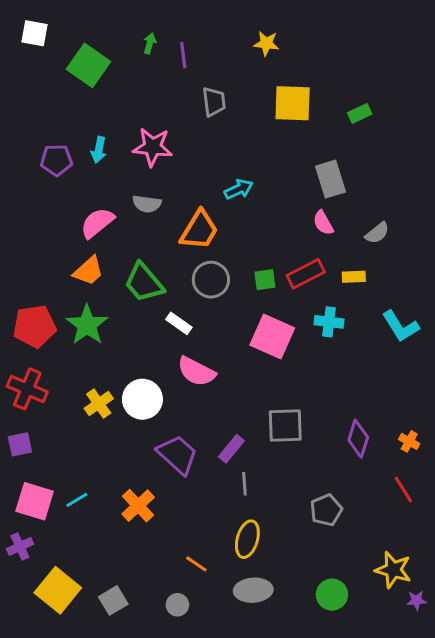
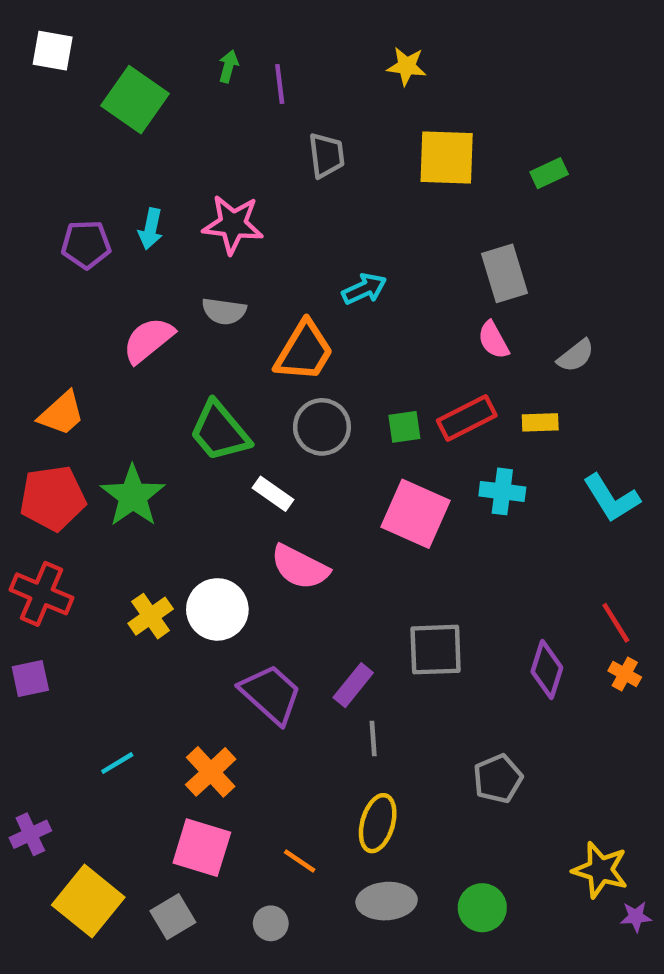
orange trapezoid: (88, 271) -> (62, 414), moved
red line: (403, 490) -> (616, 623), moved
pink square: (35, 501) -> (202, 848), moved
green circle: (332, 595) -> (482, 908), moved

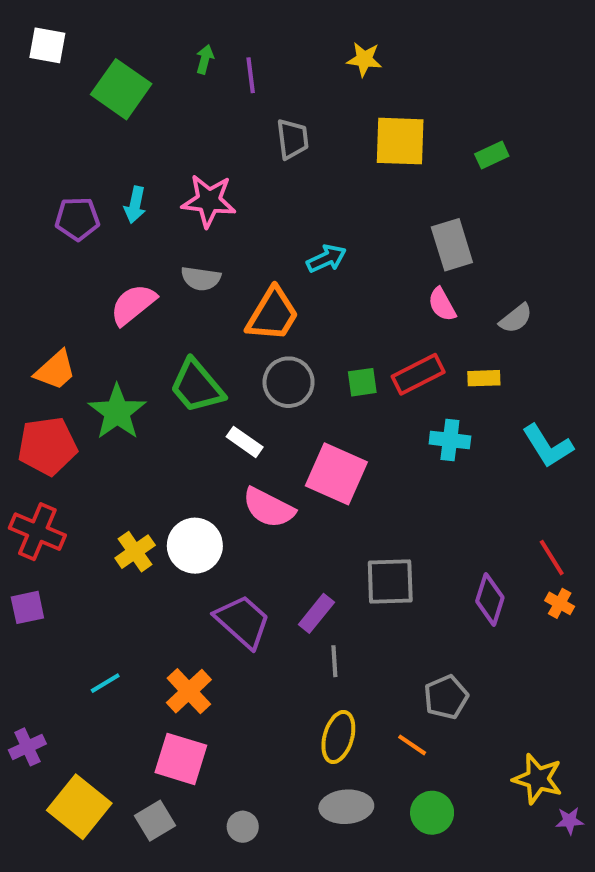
green star: (133, 496) -> (117, 412), moved
pink square: (415, 514) -> (336, 474), moved
orange line: (300, 861) -> (412, 745), moved

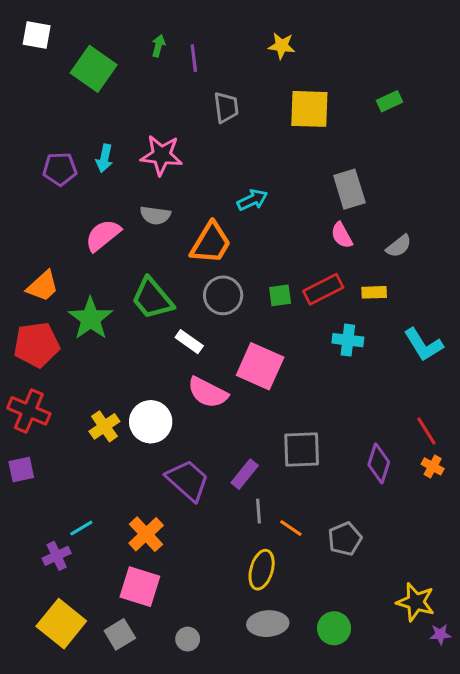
green rectangle: (492, 155) -> (389, 101), moved
orange line: (412, 745) -> (291, 528), moved
purple cross: (27, 747) -> (57, 556), moved

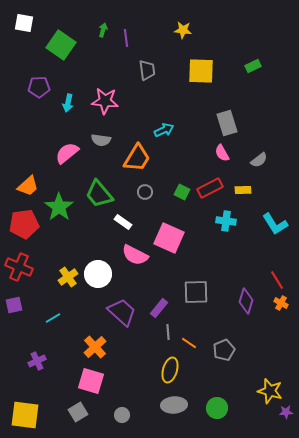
purple pentagon: (60, 169) -> (39, 87), moved
gray circle: (223, 295) -> (145, 192), size x0.6
green square: (280, 295) -> (182, 192), turned 35
cyan line: (81, 528) -> (53, 318), moved
yellow square: (61, 624) -> (25, 415), moved, turned -32

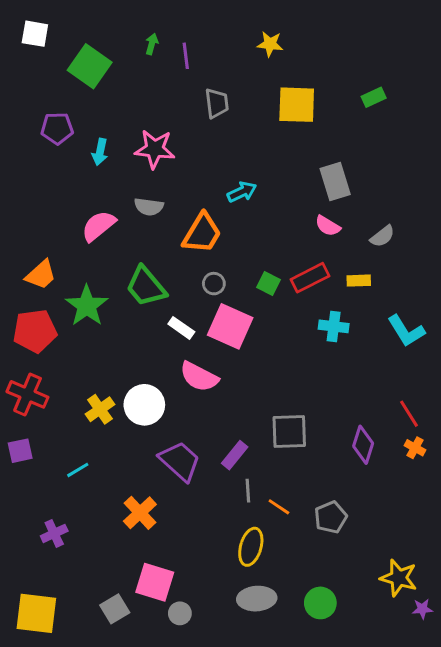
pink semicircle: (222, 153) -> (328, 226), turned -30
pink square: (169, 238) -> (230, 326), moved
pink square: (91, 381) -> (155, 582), moved

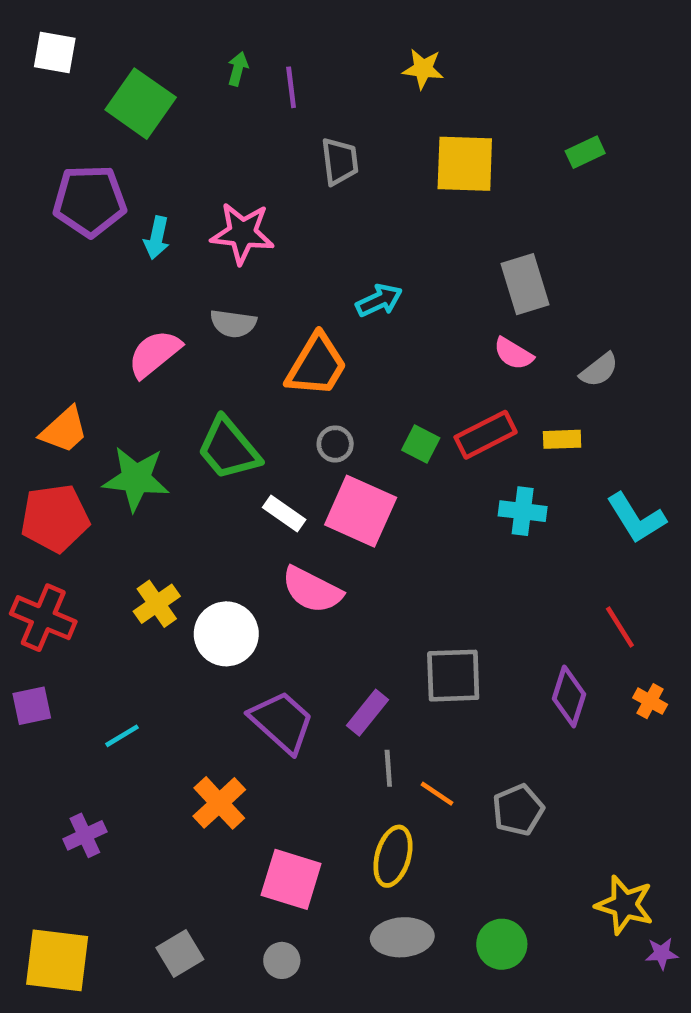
purple pentagon: (57, 128) -> (90, 201), size x1.4
green star: (87, 306) -> (136, 479), turned -30
yellow cross: (100, 409) -> (157, 604), moved
red line: (409, 414) -> (620, 627), moved
pink square: (155, 582) -> (291, 879), moved

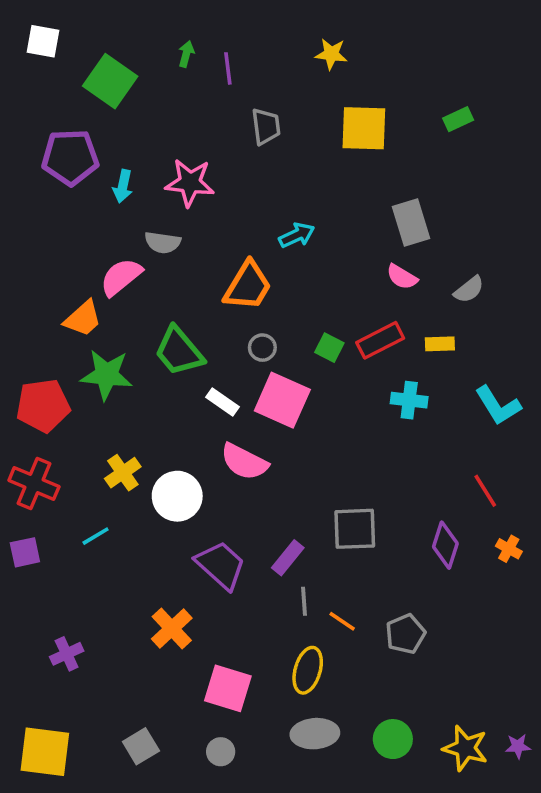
gray semicircle: (233, 324) -> (163, 242), moved
orange trapezoid: (64, 430) -> (83, 319), moved
cyan line: (122, 736) -> (96, 536), moved
yellow star: (625, 905) -> (465, 748), moved

